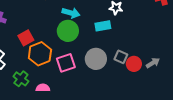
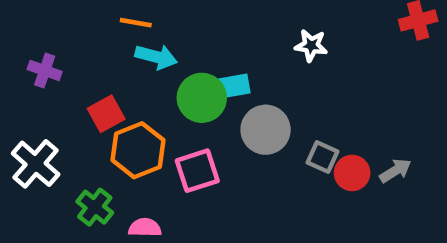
cyan arrow: (71, 13) -> (156, 57), moved
cyan rectangle: (103, 26) -> (231, 86), moved
gray circle: (96, 59) -> (266, 130), moved

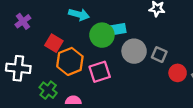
purple cross: (45, 70) -> (23, 21), turned 35
red square: (106, 114) -> (54, 43), turned -30
gray square: (322, 157) -> (159, 55), moved
white cross: (36, 164) -> (18, 68), turned -35

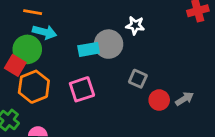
green circle: (102, 35) -> (27, 49), moved
gray circle: (134, 51) -> (109, 44), moved
pink square: (100, 72) -> (82, 89), moved

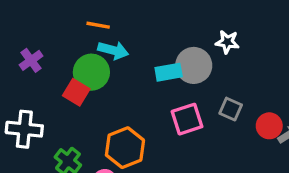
orange hexagon: (34, 87) -> (125, 148), moved
pink square: (82, 89) -> (187, 119), moved
red circle: (159, 100) -> (269, 126), moved

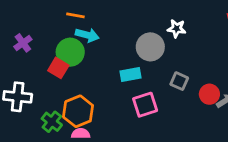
cyan rectangle: (169, 72) -> (131, 74), moved
pink square: (187, 119) -> (145, 105), moved
orange hexagon: (125, 148) -> (78, 111), moved

